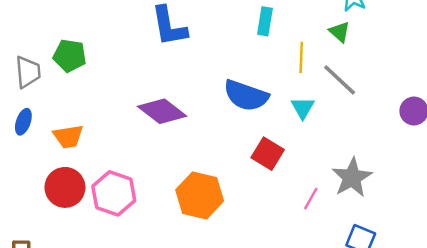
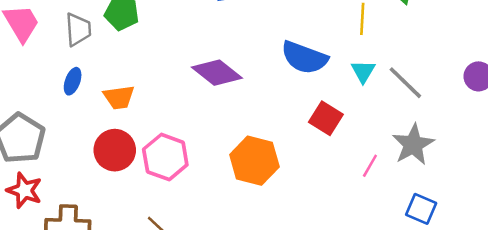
gray line: (340, 80) -> (405, 83), moved

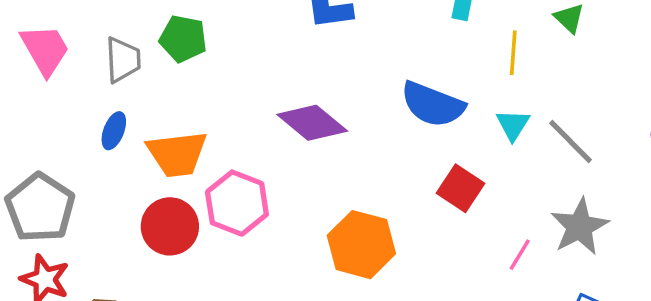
orange trapezoid: (119, 97) -> (177, 154), size x1.4
pink hexagon: (165, 157) -> (237, 203), moved

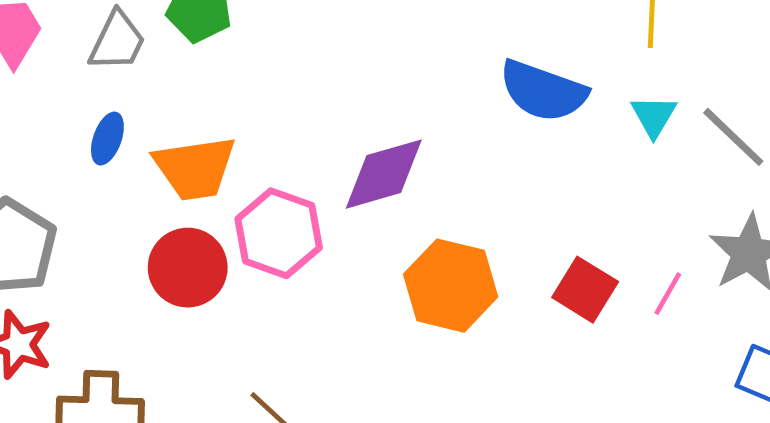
gray trapezoid: (123, 60) -> (117, 41), turned 30
purple diamond: (312, 123) -> (384, 174), moved, turned -54
red square: (461, 188) -> (585, 290), moved

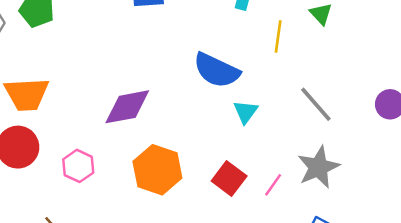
cyan triangle: (654, 116) -> (245, 112), moved
pink hexagon: (279, 233) -> (78, 166), moved, size x0.7

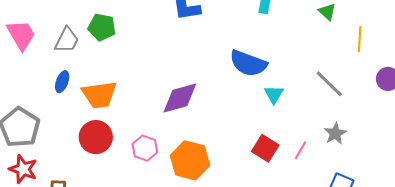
yellow line: (278, 36) -> (360, 39), moved
gray star: (318, 167) -> (335, 133), size x0.7
orange hexagon: (157, 170) -> (190, 160), moved

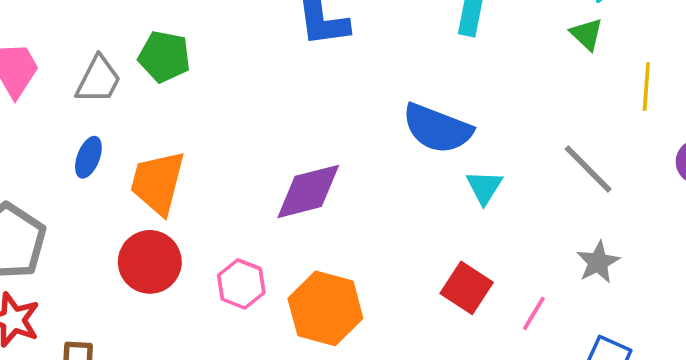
orange trapezoid: (99, 95) -> (158, 183), turned 111
pink line: (301, 150) -> (534, 313), moved

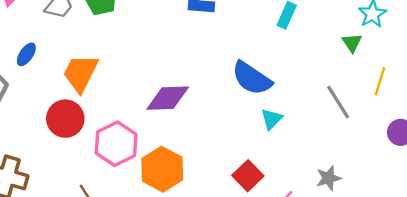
blue ellipse: (88, 157) -> (26, 54), moved
gray line: (588, 169) -> (338, 102), moved
pink hexagon: (241, 284) -> (116, 144), size x1.5

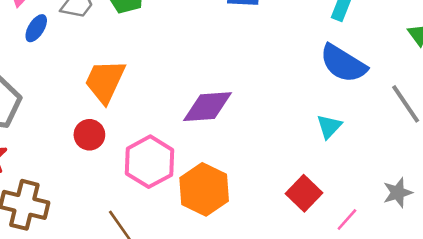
blue ellipse: (26, 54) -> (36, 28), moved
blue semicircle: (252, 78) -> (343, 63), moved
red circle: (65, 119) -> (89, 135), size x0.7

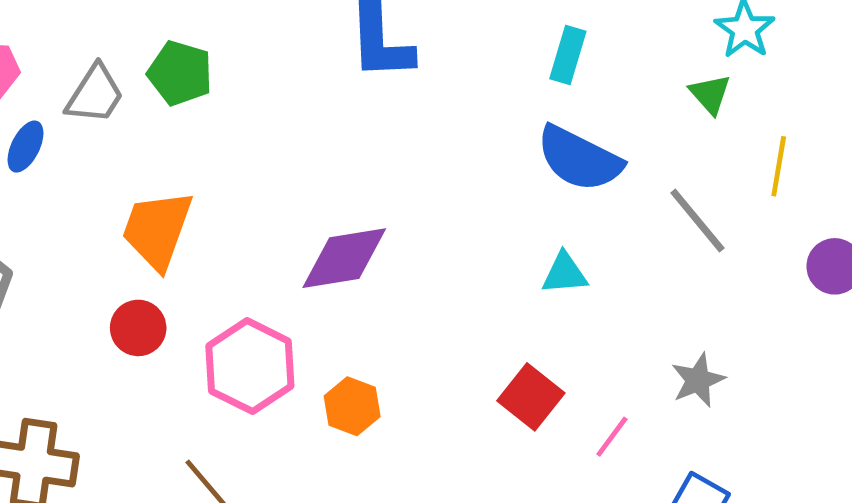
cyan triangle: (329, 126) -> (565, 273), turned 48
orange hexagon: (204, 189) -> (352, 406), size x0.6

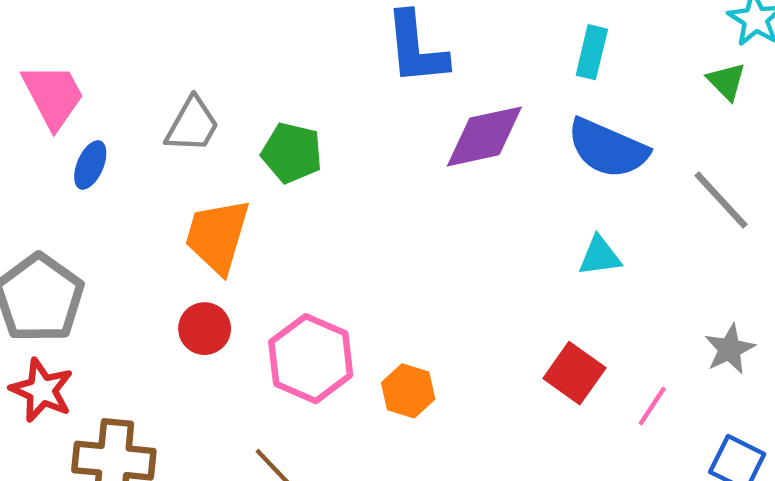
green pentagon: (180, 73) -> (292, 153), moved
gray trapezoid: (95, 94) -> (192, 125), moved
purple diamond: (344, 258) -> (484, 136), moved

